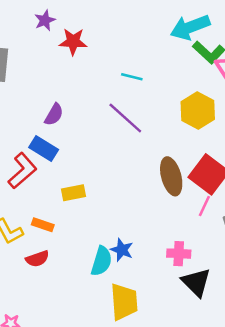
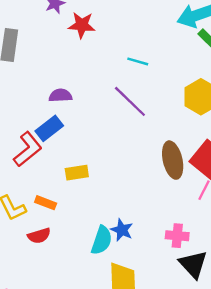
purple semicircle: (54, 114) -> (60, 96), turned -125
blue rectangle: (44, 149) -> (49, 128), turned -72

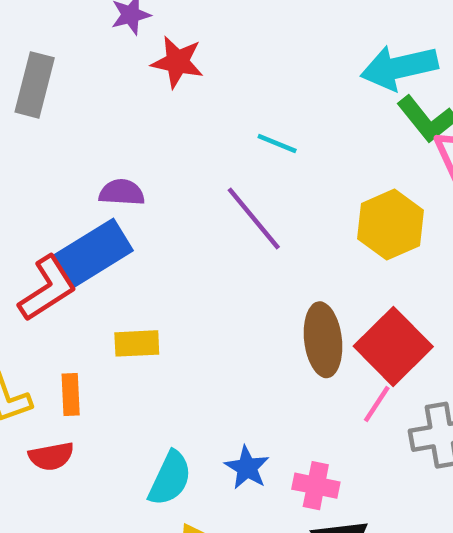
blue rectangle: (49, 128) -> (93, 253), size x1.4
orange rectangle: (46, 203) -> (71, 395), turned 60
blue star: (122, 230) -> (247, 468), moved

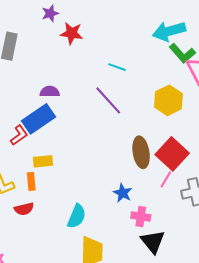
red L-shape: (48, 288) -> (19, 135), size x0.7
yellow rectangle: (137, 343) -> (43, 161), moved
blue star: (247, 468) -> (123, 193), moved

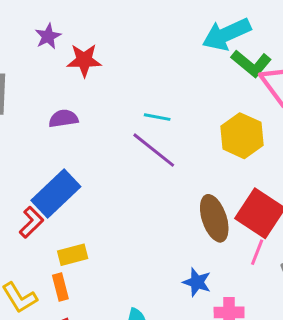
cyan line: (117, 67) -> (157, 117), moved
purple semicircle: (50, 92) -> (63, 118), moved

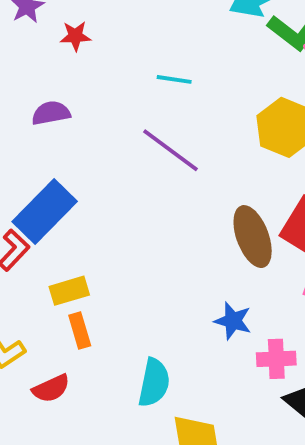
red star: (84, 60) -> (75, 36), size x0.7
cyan line: (157, 117) -> (174, 79), moved
orange rectangle: (60, 287) -> (80, 331), moved

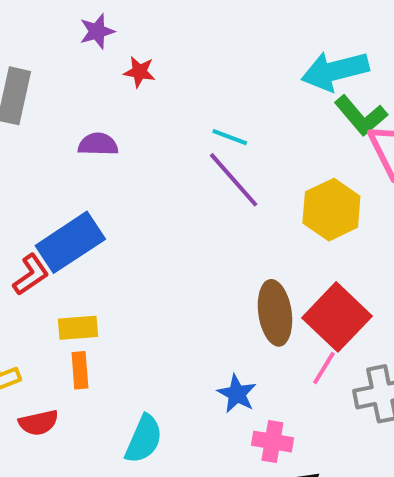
purple line: (170, 150) -> (234, 180), moved

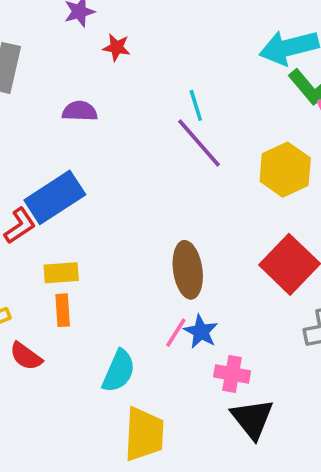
cyan line: (230, 137) -> (196, 105), turned 52
brown ellipse: (275, 313) -> (188, 270), moved
pink line: (324, 368) -> (176, 333), moved
red semicircle: (38, 423) -> (26, 356), turned 48

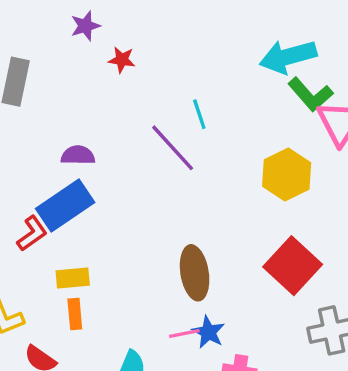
purple semicircle: (80, 111) -> (78, 155), moved
purple line: (199, 143) -> (173, 148), moved
pink line: (176, 333) -> (184, 334), turned 48

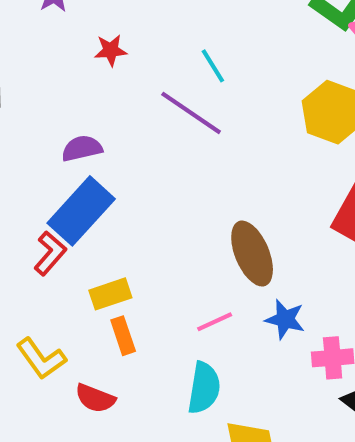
red star: (122, 60) -> (111, 50), moved
pink line: (184, 334) -> (215, 322), moved

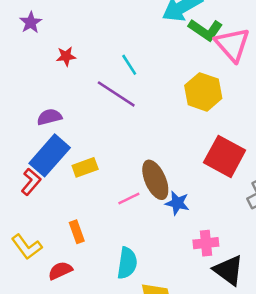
yellow rectangle: (110, 294) -> (85, 167), moved
blue star: (285, 319) -> (177, 203), moved
pink line: (215, 322) -> (129, 198), moved
red semicircle: (95, 398) -> (60, 271), turned 135

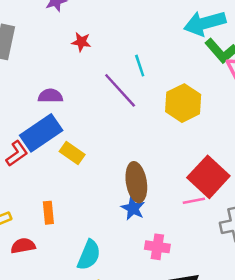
yellow hexagon: (203, 92) -> (183, 103), moved
yellow rectangle: (85, 167) -> (72, 153), turned 40
pink line: (129, 198) -> (194, 201), moved
blue star: (177, 203) -> (133, 208), moved
pink cross: (206, 243) -> (157, 247), moved

